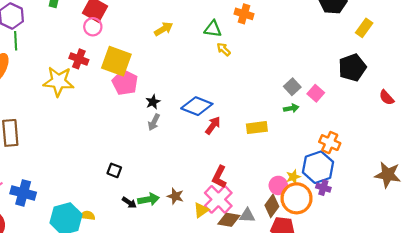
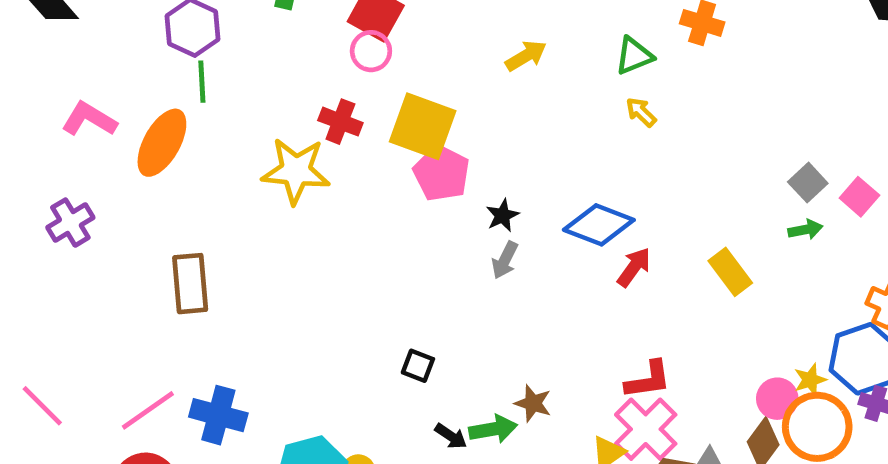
green triangle: (213, 29) -> (634, 56), turned -30
yellow arrow: (224, 49) -> (641, 112), moved
yellow rectangle: (257, 128) -> (730, 272), turned 60
red L-shape: (219, 177) -> (648, 380), turned -125
brown star: (175, 196) -> (533, 403), moved

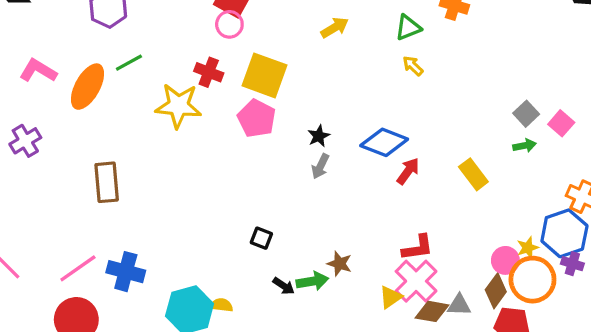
green line: (202, 82) -> (129, 63), moved, turned 64
pink pentagon: (441, 173) -> (257, 118), moved

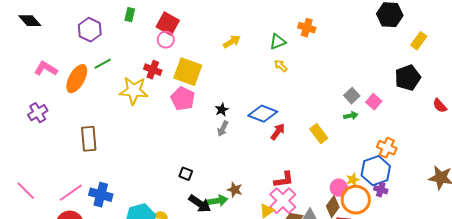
black arrow: (284, 286) -> (200, 204), size x1.6

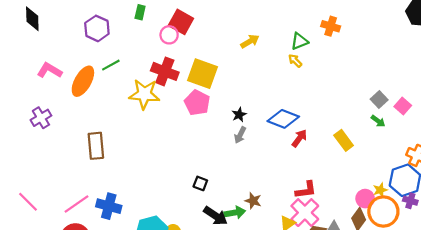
black diamond: (30, 21) -> (32, 19), turned 40
pink circle: (166, 40) -> (169, 35), moved
yellow arrow: (281, 66) -> (295, 61), moved
red cross: (153, 70) -> (165, 71), size x1.4
green arrow: (351, 116) -> (378, 121), turned 48

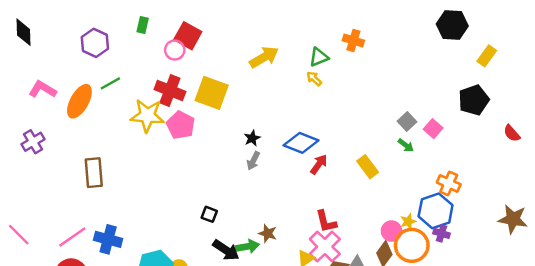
yellow arrow: (250, 41) -> (264, 57), size x1.4
pink pentagon: (197, 103) -> (181, 125), moved
red L-shape: (306, 190) -> (326, 222), turned 85

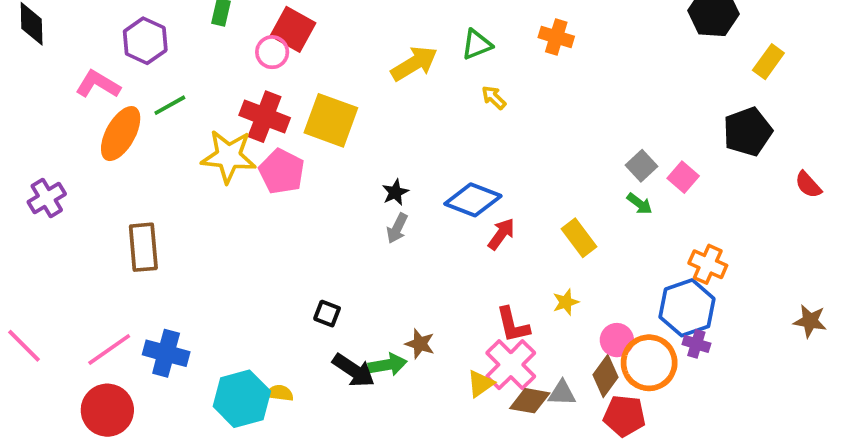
green triangle: (319, 57) -> (477, 45), moved
pink L-shape: (43, 89) -> (98, 84), moved
brown star: (513, 219) -> (810, 321), size x0.7
yellow star: (408, 222) -> (566, 302), moved

